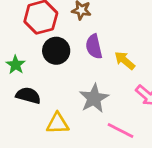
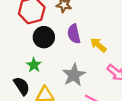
green star: (16, 65) -> (34, 65), moved
black semicircle: (28, 95) -> (22, 86), moved, turned 42

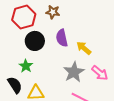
gray star: (74, 75) -> (74, 72), moved

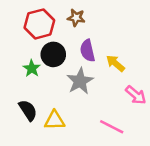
green star: (26, 66) -> (32, 68), moved
gray star: (74, 72) -> (80, 81), moved

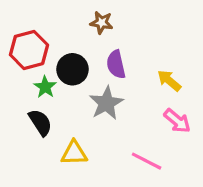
red hexagon: (39, 24) -> (29, 50), moved
yellow arrow: (115, 63) -> (169, 81), moved
black semicircle: (28, 110) -> (40, 122), moved

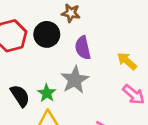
black circle: (73, 69) -> (47, 34), moved
green star: (45, 87) -> (47, 93), moved

